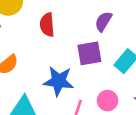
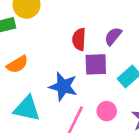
red semicircle: (47, 25) -> (79, 39), moved

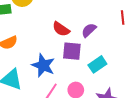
red semicircle: (79, 39) -> (61, 29), turned -66

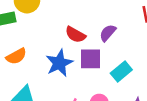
blue star: (43, 65) -> (59, 63), moved, turned 30

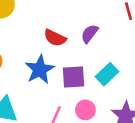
purple square: (90, 59) -> (74, 77), moved

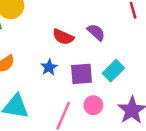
purple semicircle: (90, 34) -> (96, 32), turned 96
blue star: (40, 70) -> (49, 67), size x0.6

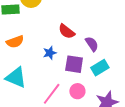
purple semicircle: (96, 32) -> (92, 44), moved

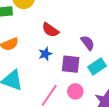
red semicircle: (67, 31) -> (50, 30), moved

